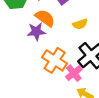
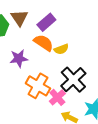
orange semicircle: (45, 18) -> (44, 43), moved

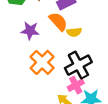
pink cross: (57, 97) -> (76, 85), moved

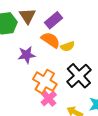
pink cross: (76, 85) -> (49, 99), moved

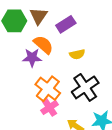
orange semicircle: (51, 40) -> (43, 45), moved

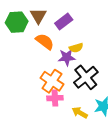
purple star: (32, 58) -> (67, 57), moved
pink cross: (50, 107) -> (55, 98), turned 35

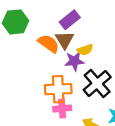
brown triangle: (38, 16) -> (65, 40), moved
orange cross: (52, 81) -> (58, 89), turned -35

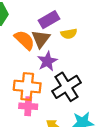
yellow semicircle: (85, 50) -> (69, 34), moved
purple star: (74, 61) -> (47, 61), turned -30

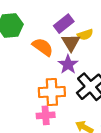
brown triangle: (41, 39) -> (71, 43), moved
pink cross: (28, 106) -> (46, 115), moved

